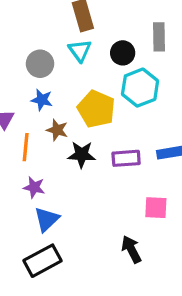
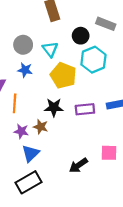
gray rectangle: (159, 37) -> (106, 24), turned -66
cyan triangle: (80, 51) -> (50, 49), moved
brown star: (57, 130) -> (41, 127), moved
pink square: (156, 208) -> (109, 153), moved
black arrow: (131, 249) -> (78, 165), moved, turned -96

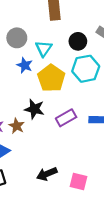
blue star: (25, 70) -> (25, 65), moved
purple rectangle: (85, 109) -> (66, 118), turned -36
pink square: (109, 153) -> (79, 182), moved

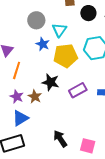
black circle: (78, 41) -> (88, 13), moved
yellow pentagon: (51, 78) -> (66, 56), turned 30
black arrow: (47, 174) -> (60, 139), turned 78

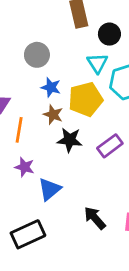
cyan triangle: (59, 30) -> (97, 63), moved
brown star: (35, 97) -> (53, 115), moved
blue triangle: (20, 118) -> (50, 189), moved

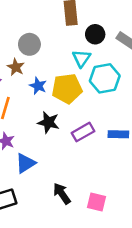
blue star: (51, 87) -> (38, 86), moved
brown star: (53, 115) -> (16, 67), moved

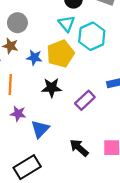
purple rectangle: (83, 132) -> (85, 100), moved

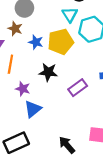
purple star: (18, 114) -> (23, 89), moved
black arrow: (79, 148) -> (67, 145), moved

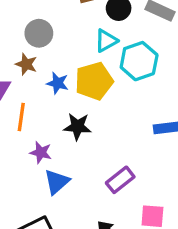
cyan triangle: (70, 15) -> (106, 41), turned 35
purple rectangle: (78, 88) -> (120, 180), moved

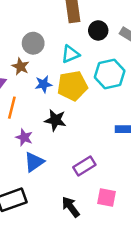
cyan triangle: (106, 41) -> (70, 54), moved
blue star: (58, 83) -> (43, 84), turned -30

